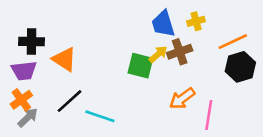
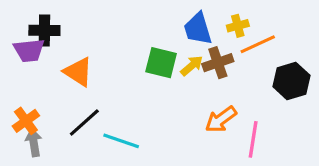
black cross: (31, 42) -> (44, 30), moved
orange line: (233, 42) -> (258, 44), moved
green square: (140, 66) -> (161, 63), moved
purple trapezoid: (24, 71) -> (29, 50), moved
gray arrow: (28, 118) -> (34, 142), turned -55

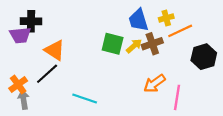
black line: (84, 122) -> (47, 74), moved

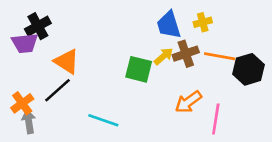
black cross: (31, 21) -> (38, 26), turned -30
orange line: (180, 31) -> (220, 56), moved, turned 35
green square: (113, 44) -> (139, 69), moved

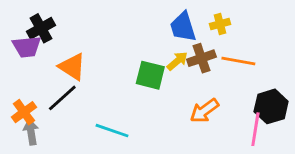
black hexagon: (248, 69) -> (271, 106), moved
pink line: (216, 119) -> (255, 129), moved

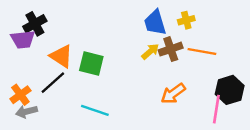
green square: (150, 75) -> (91, 63), moved
gray arrow: (31, 132) -> (26, 112), turned -95

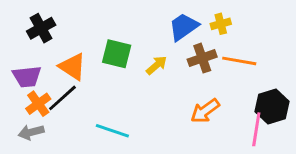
blue trapezoid: (155, 23) -> (184, 27), turned 72
purple trapezoid: (23, 39) -> (27, 77), moved
yellow arrow: (150, 51) -> (157, 65), moved
green square: (91, 63) -> (117, 54), moved
orange cross: (20, 95) -> (38, 104), moved

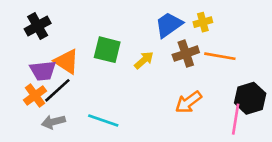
purple trapezoid: (27, 77) -> (43, 71), moved
gray arrow: (31, 132) -> (53, 122), moved

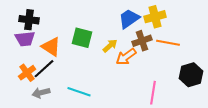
yellow cross: (203, 22) -> (155, 17), size x1.5
black cross: (38, 26) -> (29, 20), turned 36
purple trapezoid: (43, 71) -> (25, 39), moved
orange arrow: (188, 102) -> (126, 57), moved
pink line: (236, 119) -> (153, 93), moved

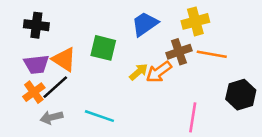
blue trapezoid: (129, 19) -> (145, 24), moved
purple trapezoid: (25, 39) -> (36, 64), moved
yellow arrow: (110, 46) -> (139, 72), moved

